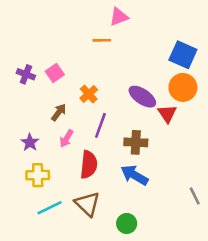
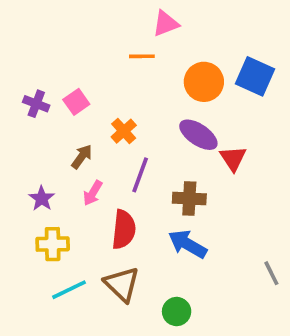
orange circle: (183, 87) -> (204, 82), moved

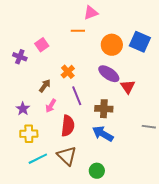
pink square: (76, 102) -> (42, 45), moved
purple line: (140, 175) -> (77, 96), turned -42
gray line: (271, 273) -> (149, 127), moved, turned -56

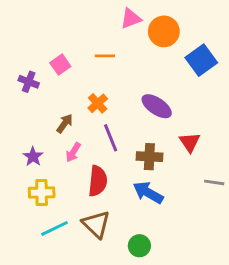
orange line: (78, 31) -> (105, 56), moved
blue square: (140, 42) -> (201, 60), turned 30
orange circle: (112, 45) -> (164, 31), moved
red triangle: (128, 87) -> (190, 142), moved

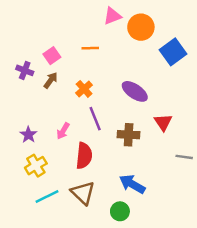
brown arrow: (65, 123) -> (51, 80), moved
yellow cross: (42, 193) -> (36, 166), turned -30
blue arrow: (148, 193) -> (132, 184), moved

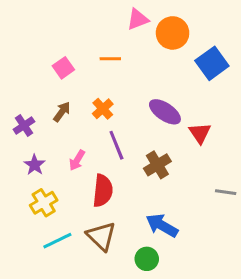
purple cross: (25, 70) -> (24, 125), moved, turned 35
brown arrow: (51, 80) -> (62, 112), moved
red triangle: (163, 122) -> (200, 133), moved
brown cross: (129, 135) -> (157, 165), turned -35

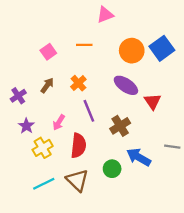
orange circle: (173, 33) -> (132, 51), moved
yellow cross: (44, 203) -> (43, 148), moved
blue arrow: (162, 226) -> (139, 157), moved
green circle: (147, 259) -> (112, 169), moved

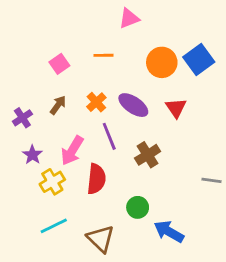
purple ellipse: (126, 85) -> (133, 105), moved
red triangle: (153, 102) -> (176, 108), moved
pink arrow: (59, 122) -> (72, 151), size x1.5
blue arrow: (139, 157) -> (169, 232), moved
brown triangle: (77, 180) -> (101, 239), moved

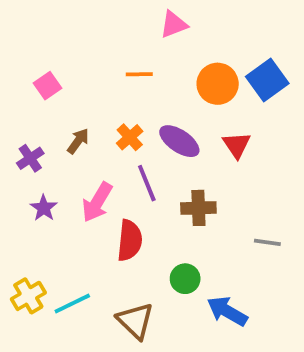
pink square: (59, 64) -> (47, 86), moved
brown cross: (148, 155) -> (198, 208), turned 30
gray line: (212, 180) -> (267, 242), moved
yellow cross: (52, 182) -> (28, 296), moved

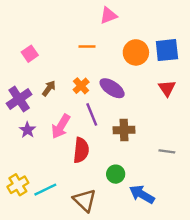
blue square: (267, 80) -> (167, 50), turned 30
red triangle: (237, 145) -> (167, 88), moved
purple cross: (30, 158) -> (19, 99), size x1.5

